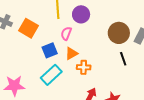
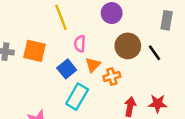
purple circle: (81, 14) -> (112, 13), moved
brown circle: (119, 33) -> (128, 46), moved

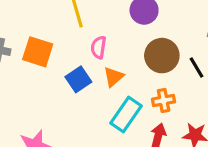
orange cross: (112, 77) -> (164, 100), moved
cyan rectangle: (77, 97) -> (126, 115), moved

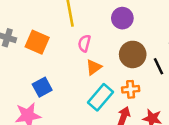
blue square: (78, 79) -> (42, 87), moved

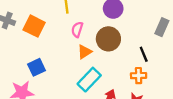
brown circle: (133, 54) -> (108, 39), moved
orange cross: (131, 89) -> (139, 76), moved

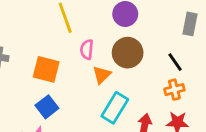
orange square: (34, 26) -> (46, 69), moved

